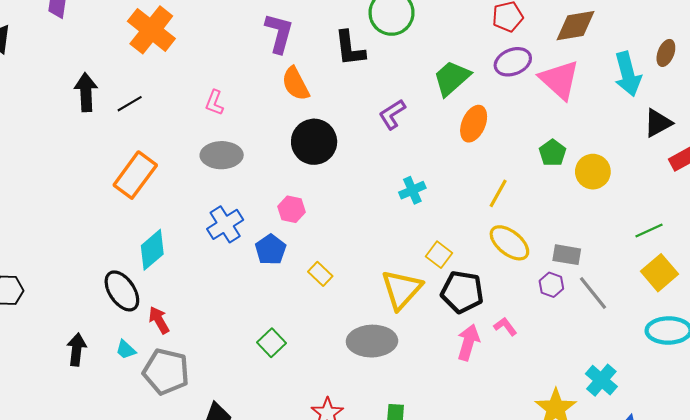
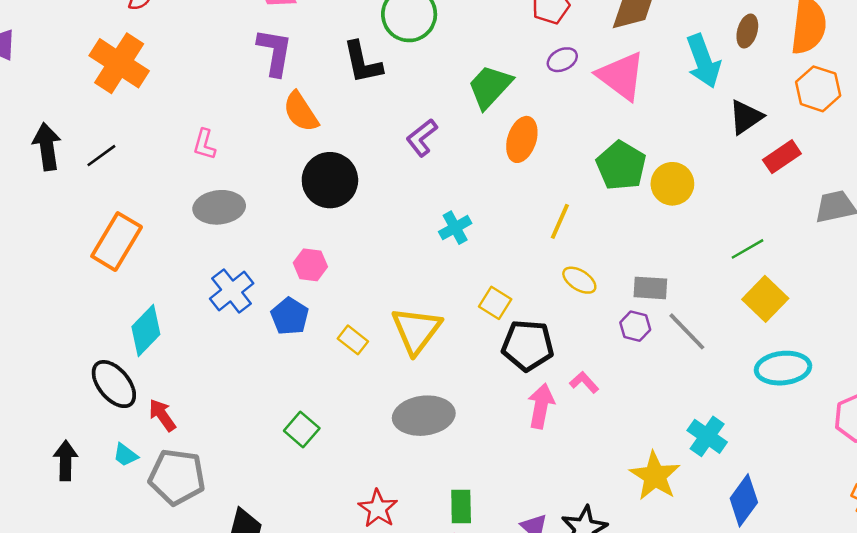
purple ellipse: (513, 62) -> (562, 60), size x0.7
green pentagon: (552, 153) -> (621, 166), size x1.5
yellow ellipse: (509, 243) -> (579, 280), size x0.7
yellow triangle: (402, 289) -> (416, 330), moved

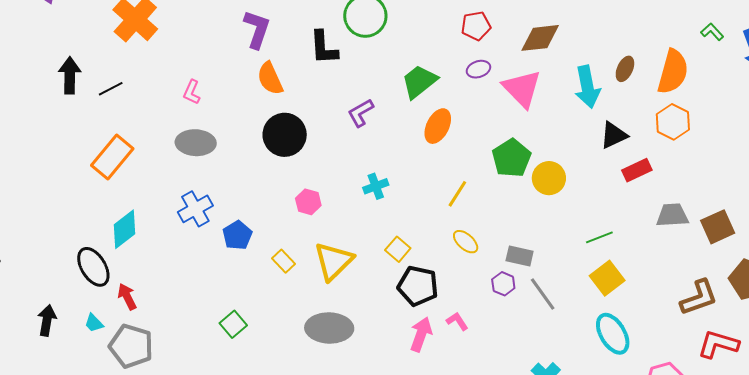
pink hexagon: (310, 265) -> (308, 202), moved
cyan ellipse: (783, 368) -> (613, 334), turned 57

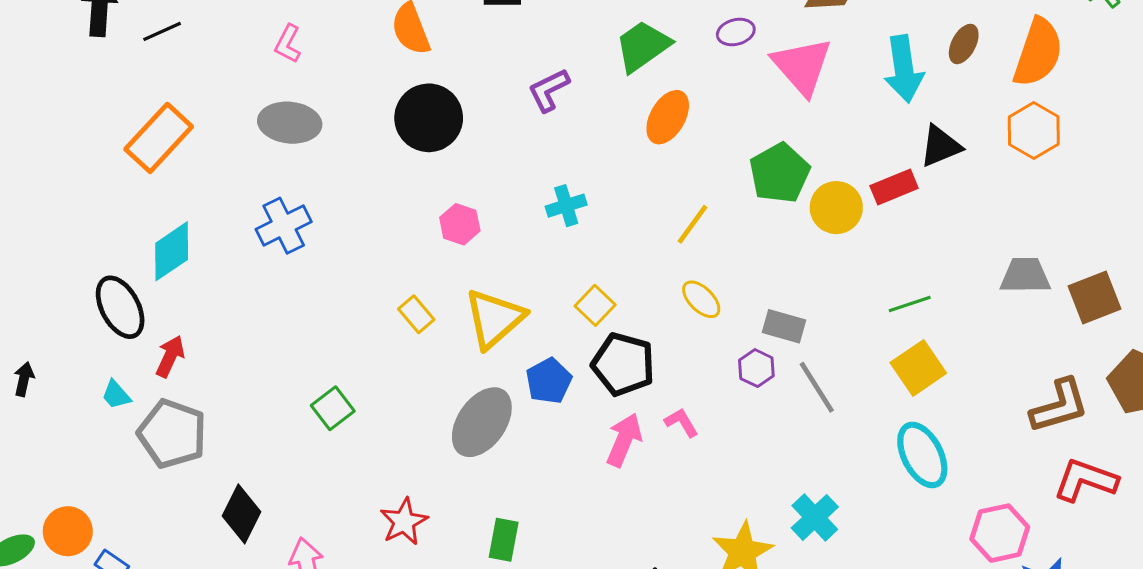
red rectangle: (637, 170) -> (894, 187), moved
blue pentagon: (237, 235) -> (549, 381), moved
red arrow: (127, 297) -> (170, 356), turned 48
black arrow: (47, 320) -> (24, 379), moved, size x0.7
gray ellipse: (329, 328) -> (482, 422), turned -60

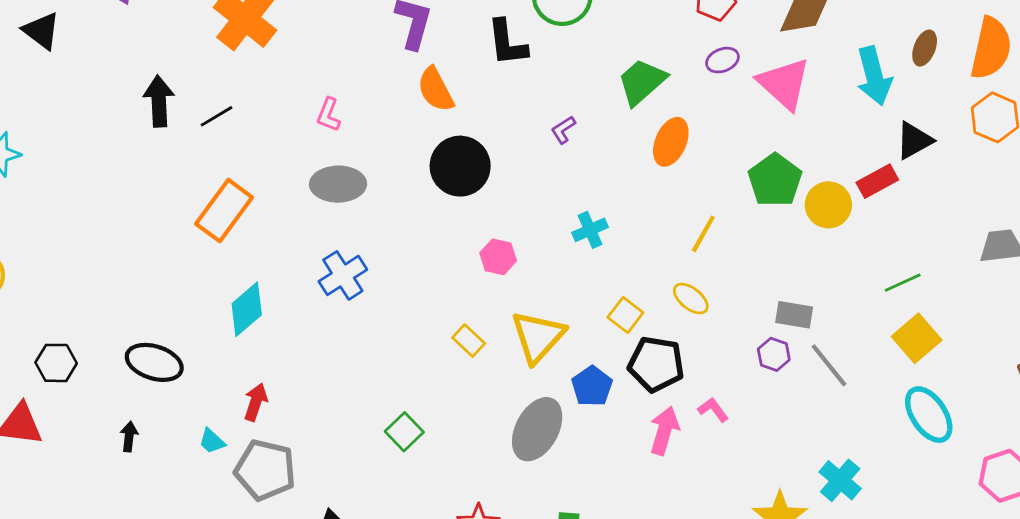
purple L-shape: (549, 90) -> (563, 130), size x0.7
yellow ellipse: (701, 299) -> (691, 299), moved
black ellipse: (120, 307) -> (154, 362), moved, turned -38

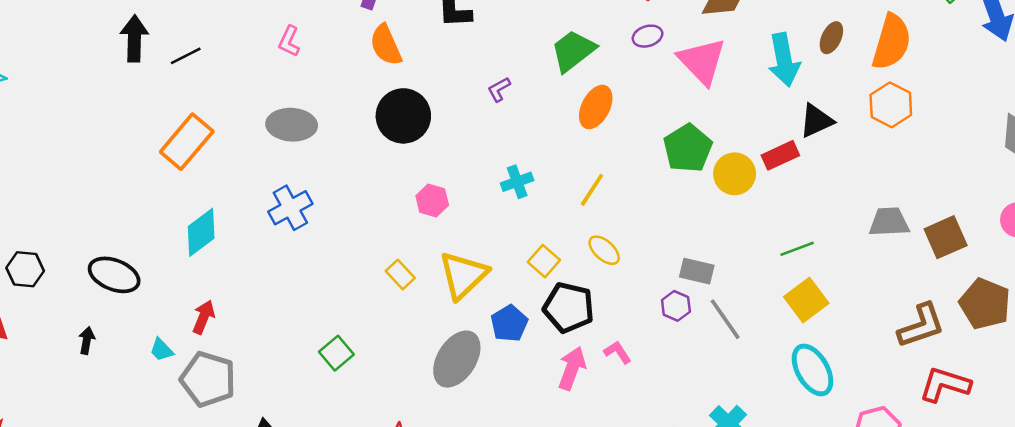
pink L-shape: (329, 115) -> (289, 41), moved
yellow line: (703, 234) -> (592, 190), moved

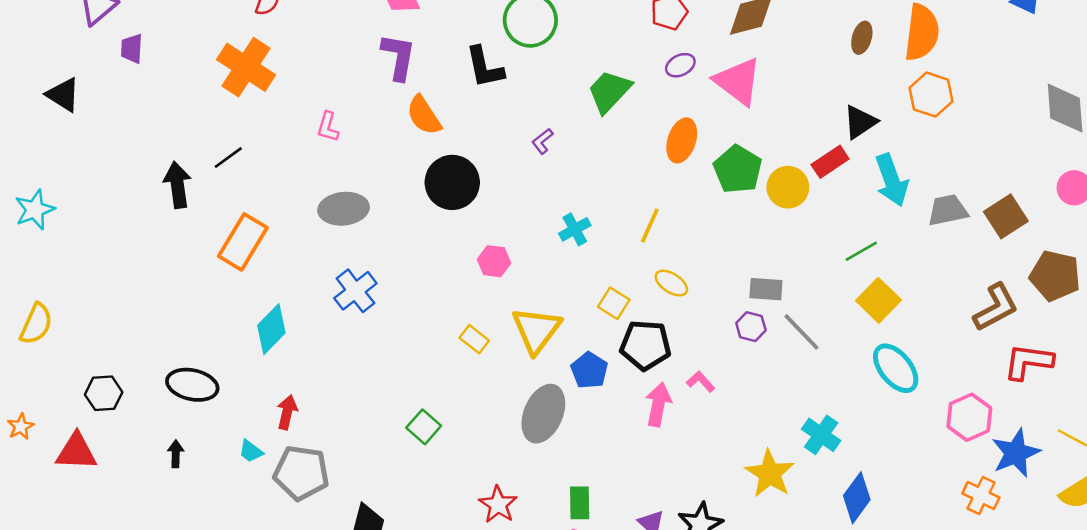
black arrow: (134, 39) -> (177, 185), moved
cyan arrow: (784, 60) -> (892, 180), moved
orange ellipse: (596, 107) -> (682, 140), moved

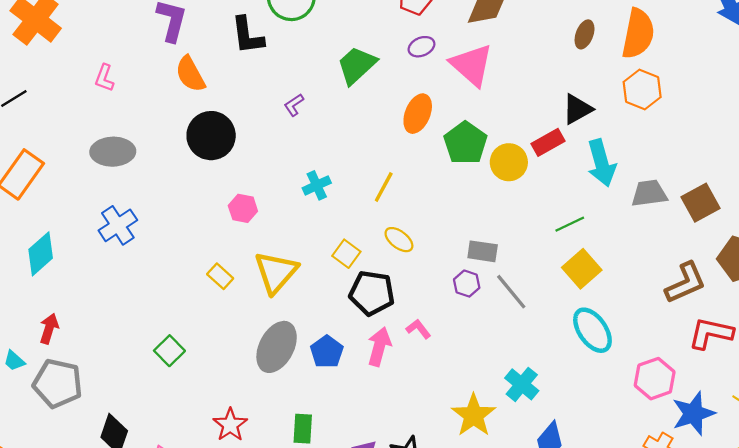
blue pentagon: (589, 370) -> (327, 352), moved

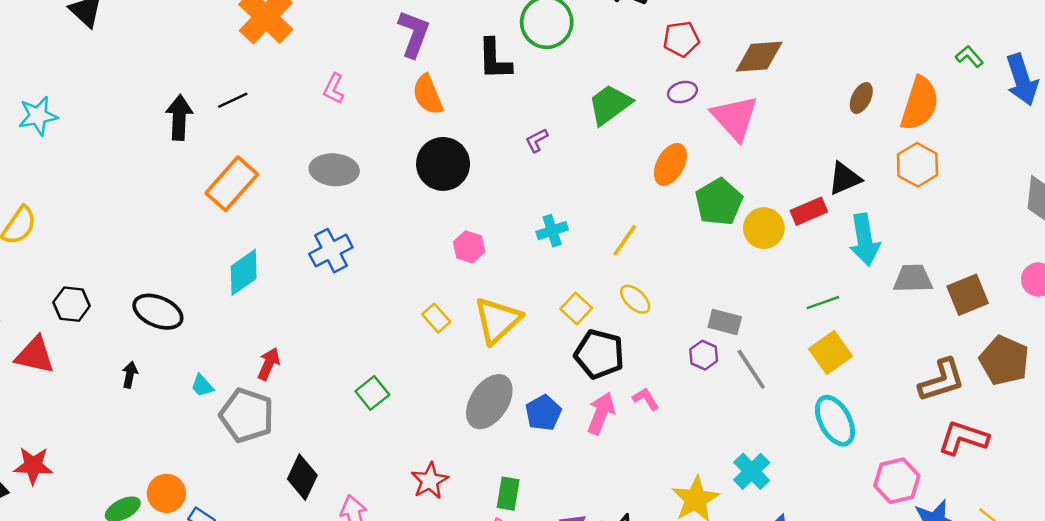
red arrow: (49, 329) -> (269, 364), moved

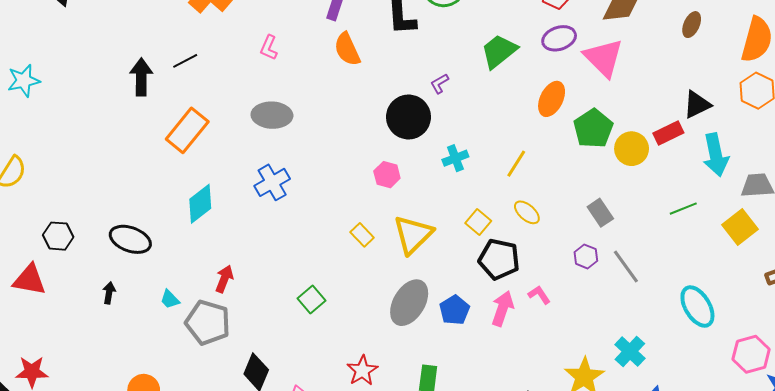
purple ellipse: (682, 92) -> (559, 38), size x1.4
brown ellipse: (861, 98) -> (692, 25), moved
black circle: (443, 164) -> (408, 117), moved
gray rectangle: (725, 322) -> (600, 213), moved, turned 44
yellow square: (831, 353) -> (740, 227), moved

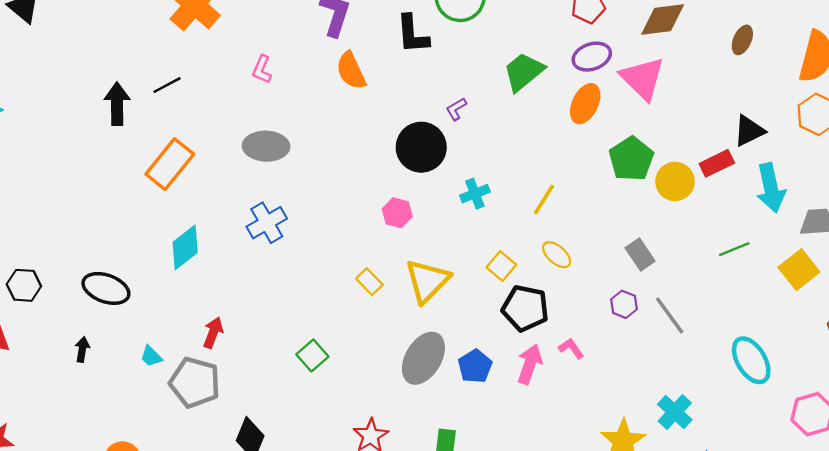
orange ellipse: (552, 99) -> (585, 104), moved

